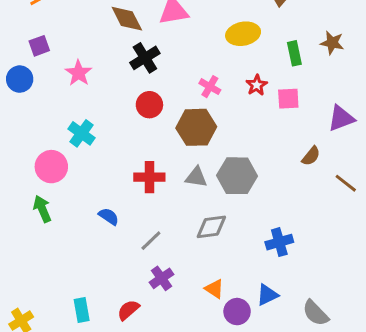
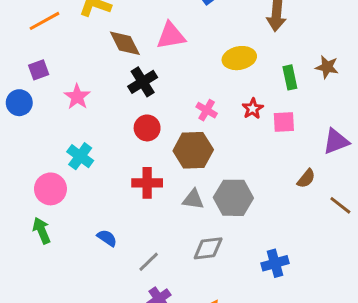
red cross: (149, 177) -> (147, 183), moved

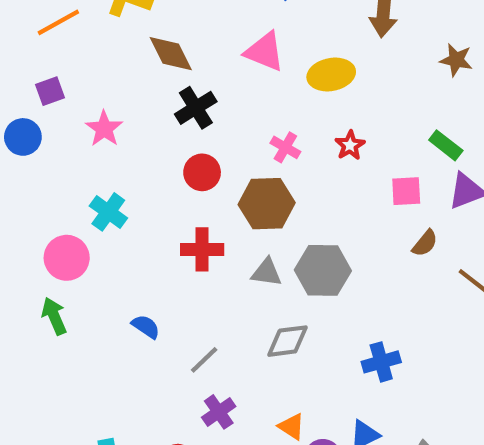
pink triangle: (171, 36) -> (265, 52), moved, turned 32
brown star: (327, 67) -> (456, 60), moved
green rectangle: (290, 77) -> (446, 145), moved, turned -40
pink square: (284, 122) -> (406, 191), moved

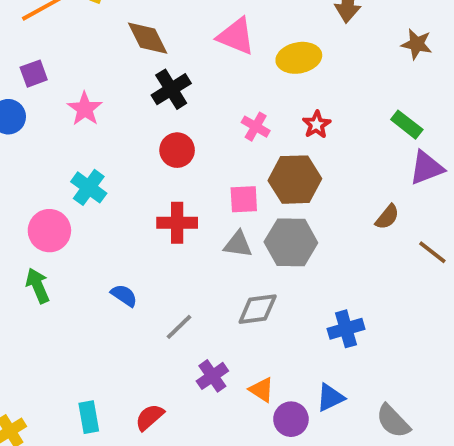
pink square: (406, 191) -> (244, 199), moved
brown hexagon: (267, 204) -> (295, 180), moved
purple cross: (219, 412) -> (212, 376), moved

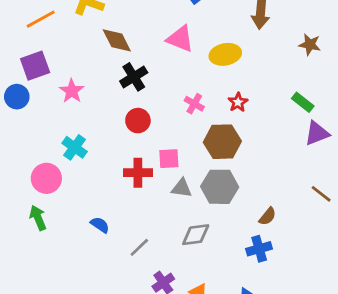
purple square: (34, 74) -> (35, 66), size x1.5
pink square: (244, 199) -> (169, 159), moved
brown semicircle: (387, 217) -> (268, 216), moved

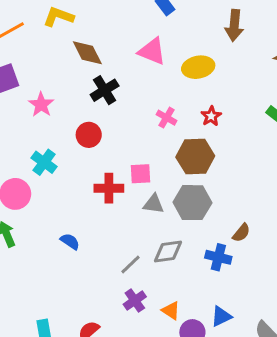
red circle: (138, 121) -> (89, 135), moved
gray line: (139, 247) -> (130, 264), moved
blue cross: (259, 249) -> (218, 257), moved, turned 30

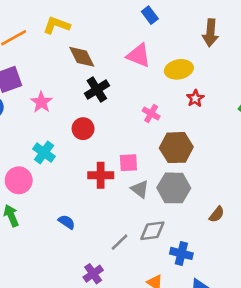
red star: (211, 116) -> (195, 98), moved
gray triangle: (154, 204) -> (140, 189), turned 30
blue cross: (218, 257) -> (181, 253), moved
purple cross: (135, 301) -> (93, 274), moved

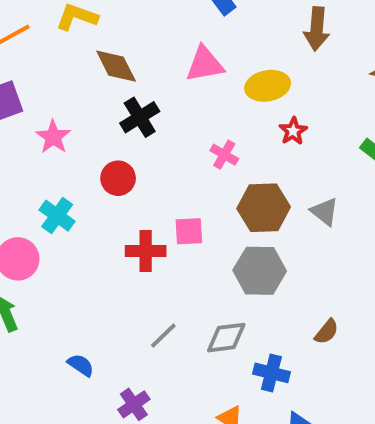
pink triangle: (139, 55) -> (205, 64), turned -32
gray triangle: (140, 189) -> (325, 212), moved
brown semicircle: (217, 214) -> (327, 332), moved
blue semicircle: (67, 222) -> (81, 365), moved
gray line: (120, 242) -> (163, 336), moved

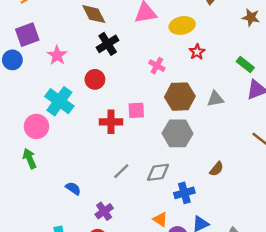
gray triangle: (325, 212) -> (215, 99), turned -48
cyan cross: (57, 216) -> (59, 101), size x1.4
blue cross: (271, 373) -> (184, 193), turned -30

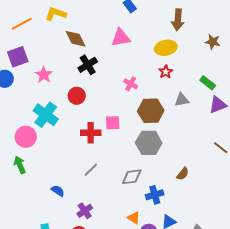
yellow ellipse: (182, 25) -> (166, 48), moved
gray triangle: (215, 99) -> (182, 100), moved
gray line: (121, 171) -> (91, 170), moved

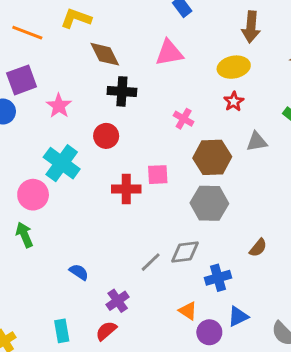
orange line: (22, 24) -> (27, 33), turned 50
black cross: (88, 65) -> (122, 91), turned 36
gray line: (91, 170) -> (151, 262), moved

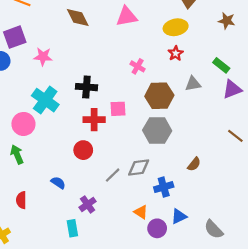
black cross: (122, 91) -> (86, 87), moved
pink star: (59, 106) -> (43, 57), turned -30
red circle: (106, 136) -> (83, 150), moved
cyan rectangle: (62, 331) -> (72, 228), moved
red semicircle: (106, 331) -> (21, 200), moved, turned -49

